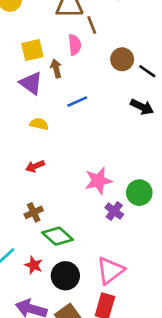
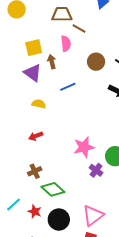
brown line: (92, 25) -> (79, 28), turned -40
brown circle: (122, 59) -> (96, 62), moved

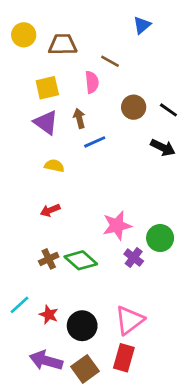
brown trapezoid: (62, 14) -> (63, 45), moved
brown arrow: (52, 62) -> (79, 118), moved
green diamond: (53, 189) -> (81, 260), moved

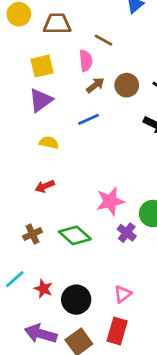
brown arrow: (79, 118) -> (95, 85), moved, turned 66
purple triangle: (46, 122) -> (41, 100), turned 48
brown cross: (49, 259) -> (32, 234), moved
pink triangle: (129, 320) -> (123, 294), size x0.6

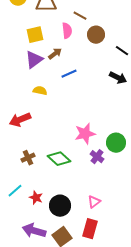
brown arrow: (95, 85) -> (55, 54), moved
brown circle: (127, 85) -> (96, 35), moved
red arrow: (45, 186) -> (20, 120), moved, size x1.5

